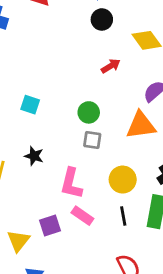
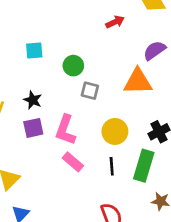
cyan square: (30, 105) -> (34, 50), turned -30
green circle: (89, 112) -> (73, 66), moved
purple square: (50, 225) -> (33, 128), moved

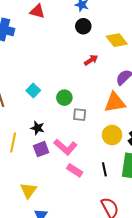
cyan square: (34, 50) -> (33, 90), turned -32
pink L-shape: (65, 130) -> (65, 147), turned -60
yellow circle: (115, 131) -> (112, 135), moved

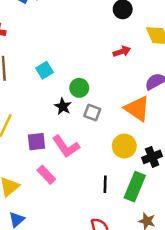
orange triangle: (115, 103) -> (137, 109), turned 30
black star: (37, 128) -> (63, 106), moved
pink rectangle: (75, 170) -> (46, 175), moved

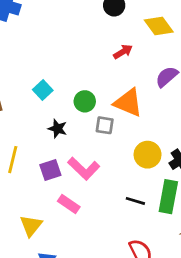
black star: (63, 106) -> (58, 129), moved
orange triangle: (137, 109) -> (128, 103), moved
black line: (105, 184) -> (135, 201), turned -63

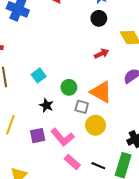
yellow circle: (148, 155) -> (96, 125), moved
pink rectangle: (69, 204) -> (72, 162), moved

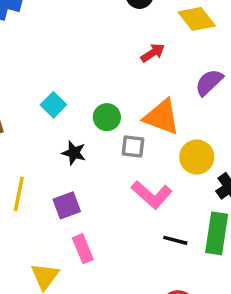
yellow circle: (96, 125) -> (197, 157), moved
pink L-shape: (63, 137) -> (152, 195), moved
pink rectangle: (72, 162) -> (83, 249), moved, turned 35

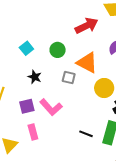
red arrow: (153, 53) -> (87, 26), size x1.6
green circle: (107, 117) -> (58, 50), moved
pink L-shape: (152, 195) -> (51, 107), moved

